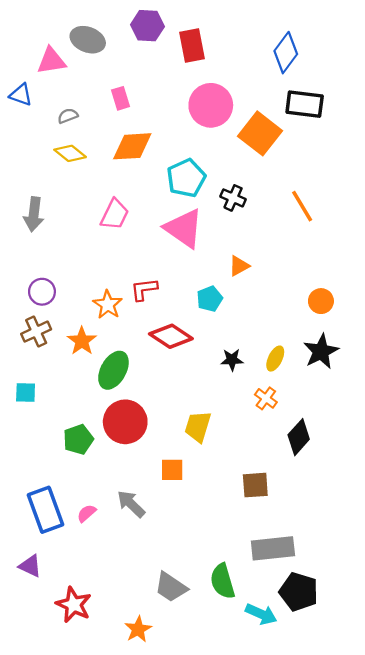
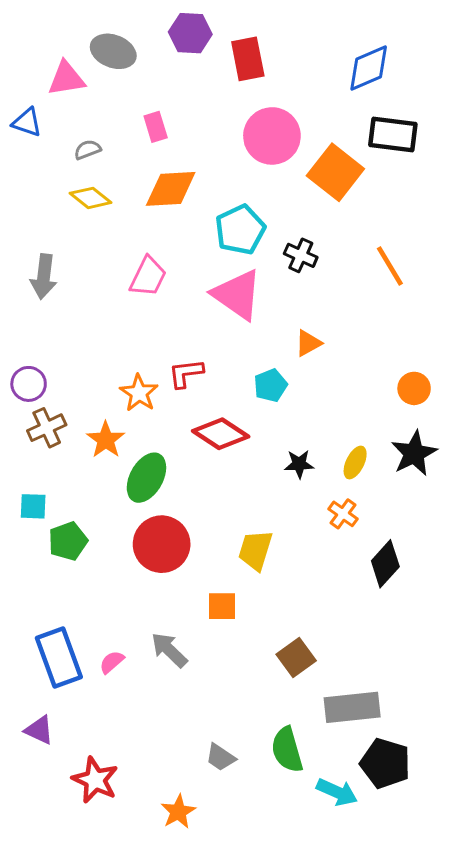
blue diamond: (286, 53) -> (369, 68), turned 30
purple circle: (42, 292) -> (29, 384), moved
green pentagon: (78, 439) -> (68, 541), moved
brown square: (255, 485) -> (296, 658), moved, turned -32
gray trapezoid: (171, 587) -> (221, 757), size x0.7

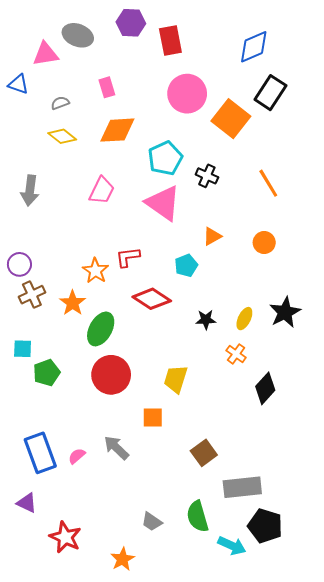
black rectangle: (393, 134) -> (270, 93), turned -64
orange circle: (414, 388) -> (264, 243), moved

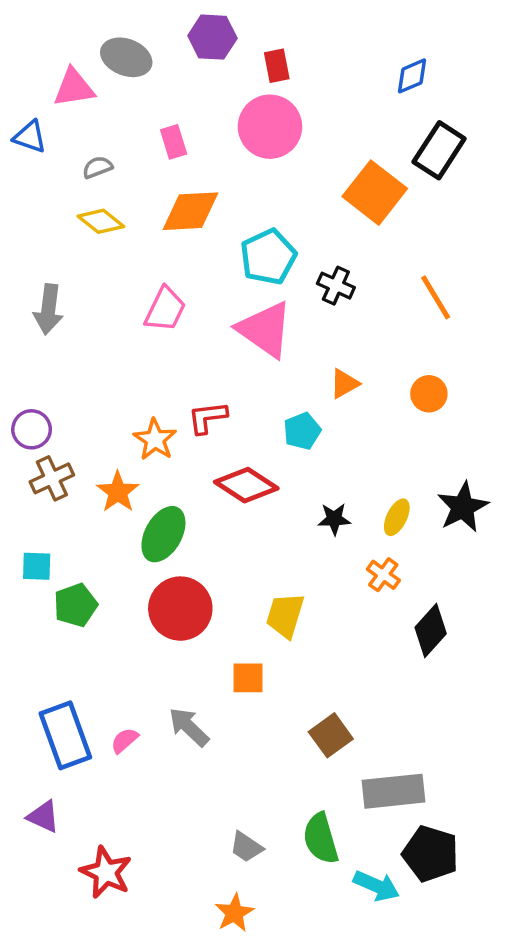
red rectangle: (170, 41) -> (277, 66), size x0.7
blue diamond: (254, 47) -> (412, 76), size x0.7
pink circle: (187, 94) -> (270, 127), moved
orange star: (123, 559) -> (234, 913), moved

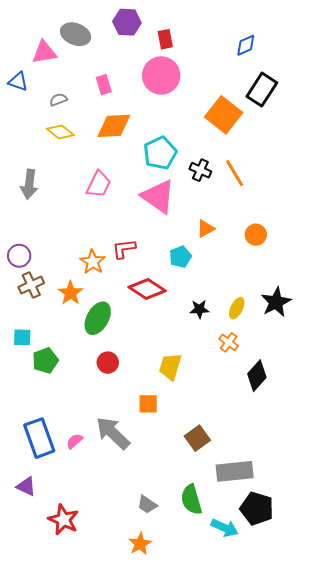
orange line: (436, 297) -> (235, 173), moved
red circle: (180, 609) -> (108, 363), size x0.6
gray arrow: (189, 727) -> (113, 433), size x1.4

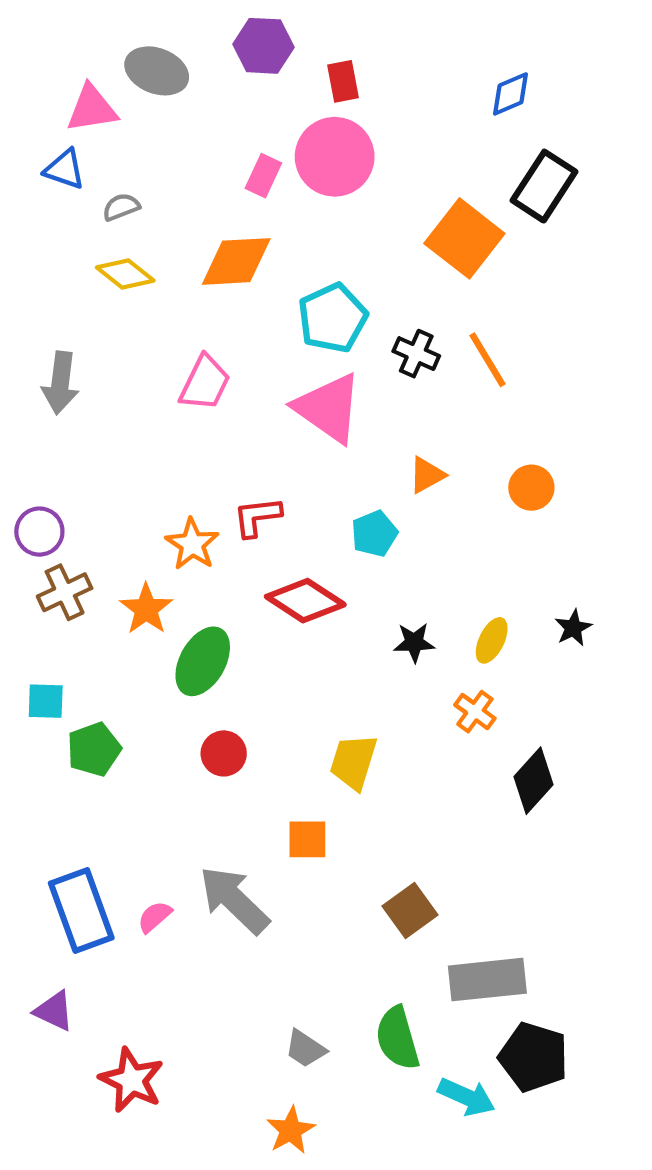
blue triangle: (18, 82) -> (65, 169), moved
pink rectangle: (104, 85) -> (263, 176), moved, turned 42
black star: (276, 302) -> (573, 628), size x0.6

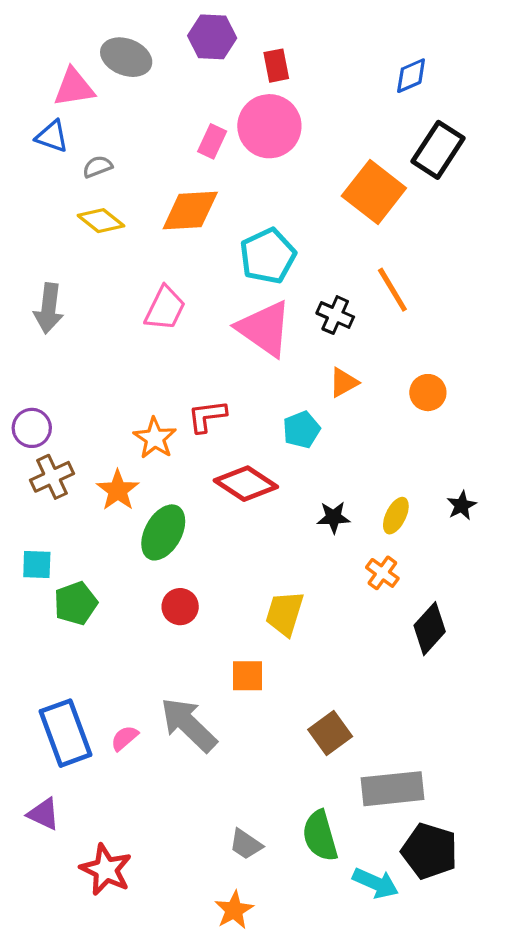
black cross: (416, 354) -> (335, 315), moved

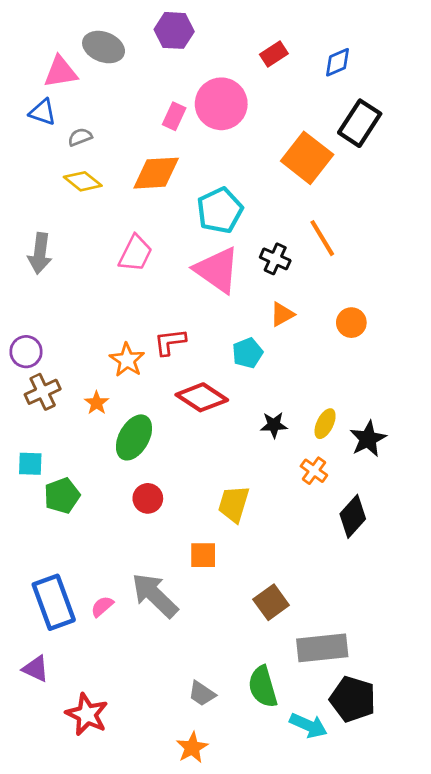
red rectangle: (276, 66) -> (274, 54), moved, turned 68
orange star: (118, 490) -> (97, 403), size x0.7
black star: (462, 505) -> (368, 439), moved, size x1.5

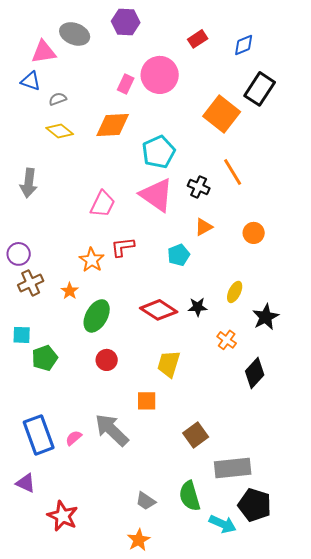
pink trapezoid: (135, 253) -> (103, 204), moved
red diamond: (202, 397) -> (159, 310), moved
yellow ellipse: (325, 424) -> (235, 292), moved

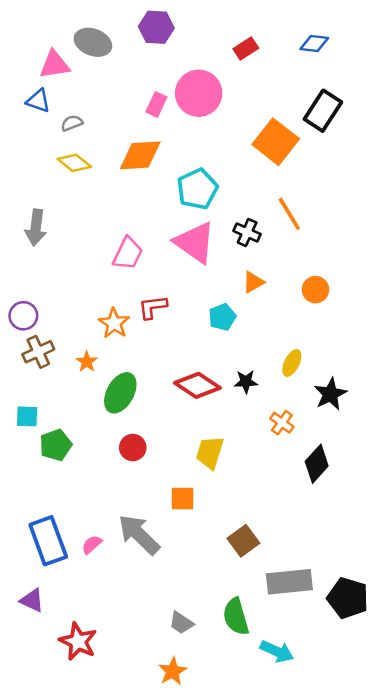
blue diamond: (244, 45) -> (314, 44), moved, turned 30
black pentagon: (255, 505) -> (348, 598), moved

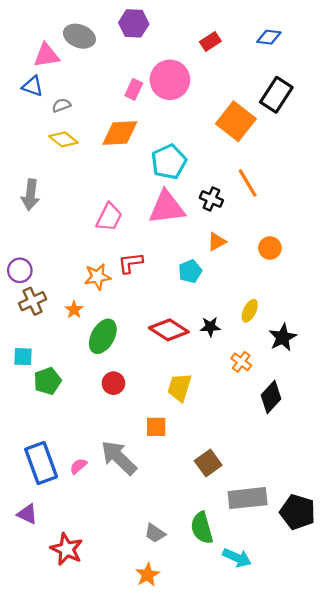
pink triangle: (195, 242) -> (167, 208), turned -42
orange star: (114, 323) -> (98, 277), turned 30

